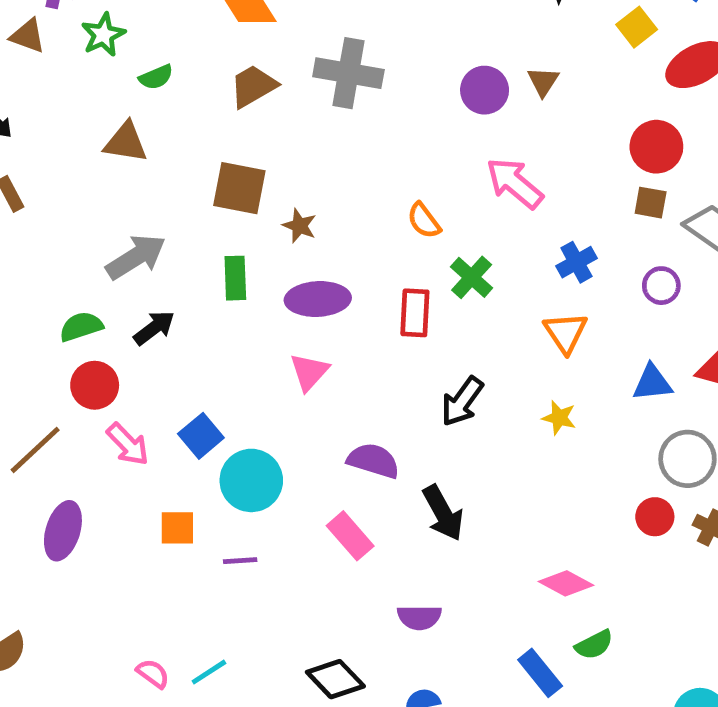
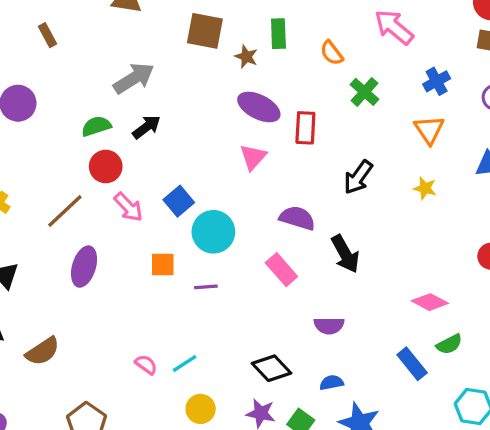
green rectangle: (235, 278) -> (278, 34), moved
purple ellipse: (318, 299) -> (259, 107), turned 30
red rectangle: (415, 313) -> (305, 128), moved

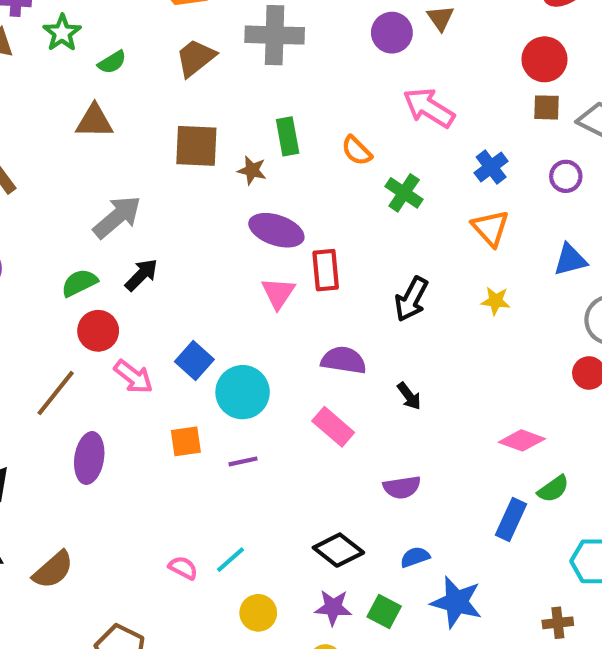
red rectangle: (305, 128) -> (326, 270), moved
black arrow: (345, 254) -> (409, 396), size x0.6
blue rectangle: (412, 364) -> (511, 520), turned 72

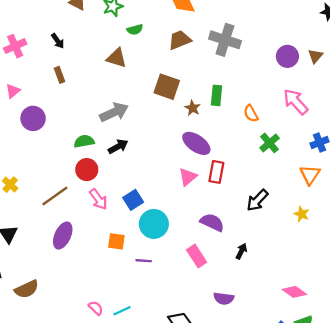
black arrow: (409, 396) -> (241, 251), turned -133

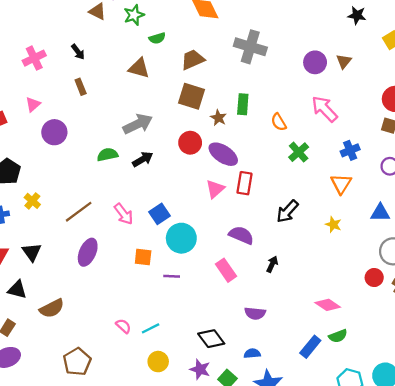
brown trapezoid: (180, 40) -> (193, 60), moved
red circle: (87, 170) -> (190, 143), moved

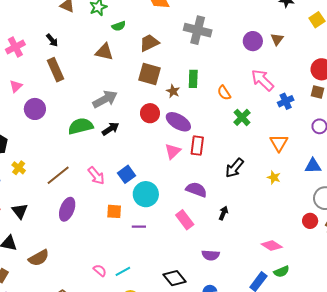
brown rectangle: (81, 87) -> (55, 70), size x1.6
blue cross: (350, 150) -> (286, 101), moved
green semicircle: (108, 155) -> (81, 126), size x1.4

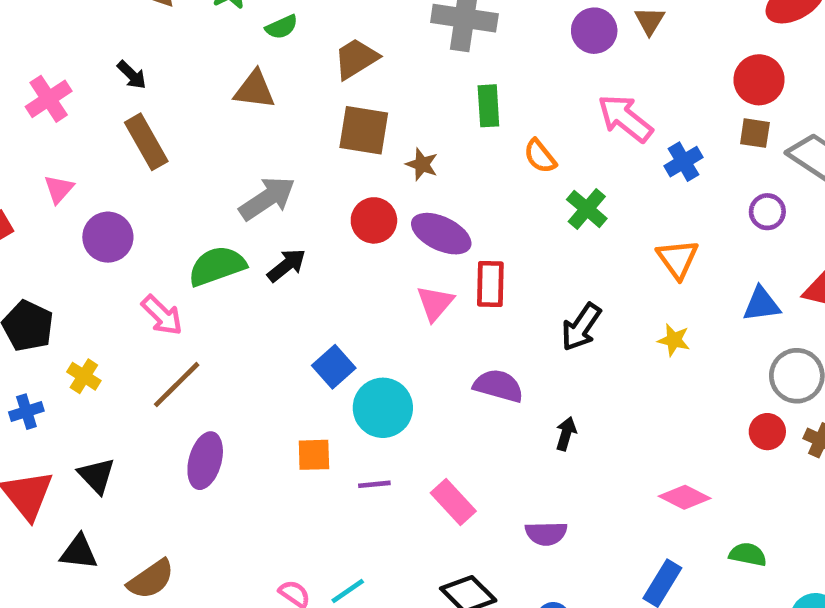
green rectangle: (193, 79) -> (488, 106), moved
pink arrow: (96, 176) -> (162, 315), moved
pink rectangle: (185, 220) -> (453, 502), moved
green semicircle: (281, 272) -> (748, 554), moved, turned -140

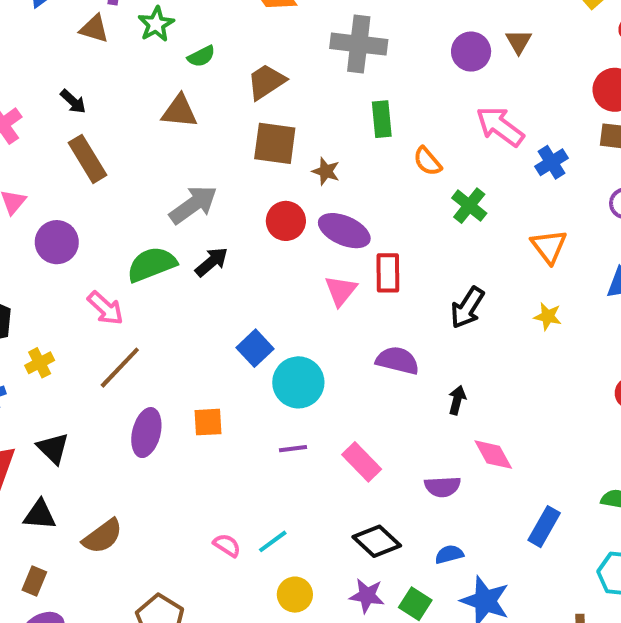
yellow cross: (84, 376) -> (40, 363), turned 32
orange square: (314, 455) -> (208, 422), moved
pink diamond: (685, 497) -> (493, 455), moved, turned 36

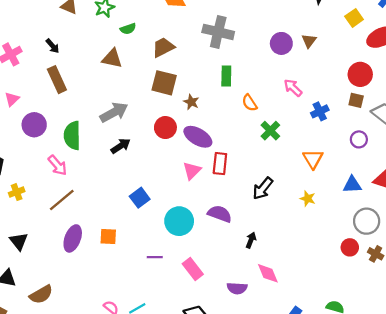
pink arrow: (500, 126) -> (293, 88), size x0.7
green semicircle: (152, 264) -> (72, 136), moved, turned -76
cyan circle: (298, 382) -> (179, 221), moved

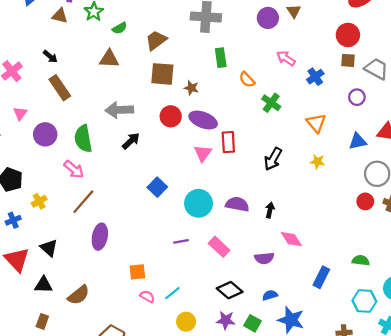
gray arrow: (114, 112) -> (119, 110), turned -144
purple semicircle: (220, 214) -> (237, 204), moved
orange square: (108, 236) -> (137, 272), moved

